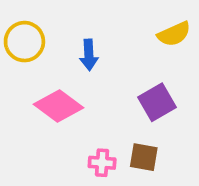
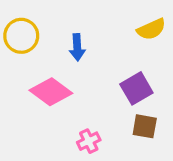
brown square: (144, 157) -> (145, 126), moved
pink cross: (102, 163) -> (89, 141), turned -30

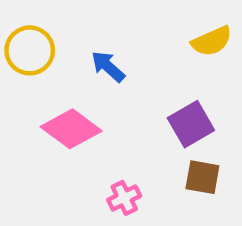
blue arrow: (77, 47) -> (108, 67), turned 135

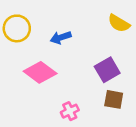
yellow semicircle: (212, 41) -> (119, 23), turned 55
blue arrow: (108, 67) -> (61, 37), turned -60

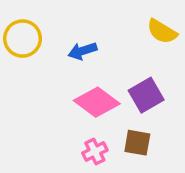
pink diamond: (40, 72) -> (97, 102), moved
brown square: (114, 99) -> (137, 143), moved

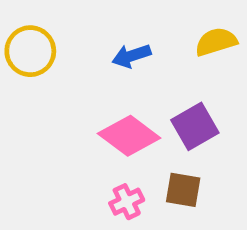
yellow semicircle: (162, 31) -> (216, 42), turned 132
blue arrow: (83, 51) -> (131, 56), moved

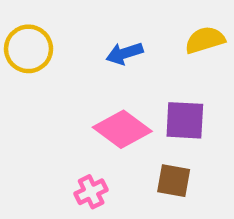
purple square: (195, 126) -> (185, 120), turned 33
pink cross: (127, 202) -> (91, 192), moved

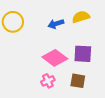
yellow semicircle: (205, 40) -> (81, 17), moved
pink cross: (91, 192) -> (48, 81), moved

